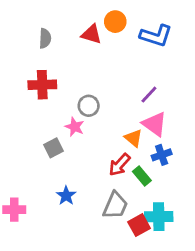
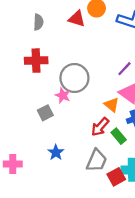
gray circle: (89, 106) -> (74, 78), size x1.6

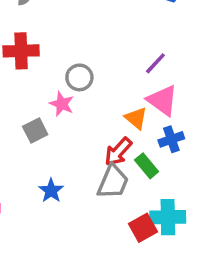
gray circle: (74, 78) -> (79, 77), size x0.6
gray trapezoid: (97, 161) -> (113, 182), moved

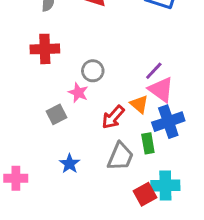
purple line: (155, 63) -> (154, 71), moved
blue cross: (171, 139) -> (168, 122), size x1.5
red arrow: (118, 152) -> (113, 117), moved
green rectangle: (147, 166) -> (148, 143), turned 30

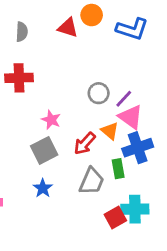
gray circle: (93, 71) -> (99, 93), moved
gray square: (56, 114) -> (44, 150), moved, size x1.4

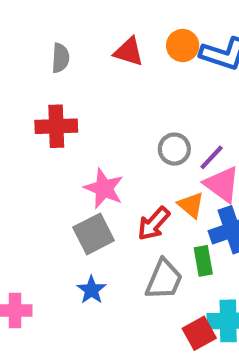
orange circle: (92, 15) -> (183, 46), moved
pink star: (51, 120) -> (104, 188), size x1.4

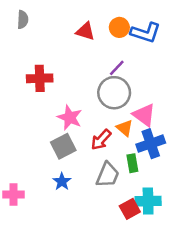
gray semicircle: (60, 58) -> (23, 20), moved
gray circle: (174, 149) -> (114, 93), size x1.6
purple line: (212, 157) -> (117, 68), moved

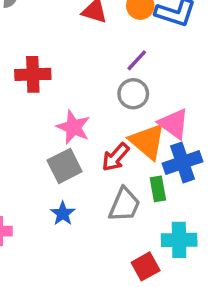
gray circle: (114, 93) -> (133, 94), size x0.7
orange triangle: (125, 128) -> (147, 141), size x1.6
red square: (130, 209) -> (146, 266), moved

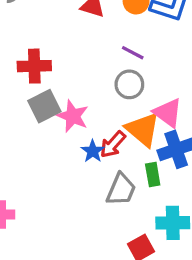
purple line: (137, 60) -> (133, 53), turned 75
gray square: (65, 166) -> (44, 106), moved
blue star: (63, 214) -> (93, 151), moved

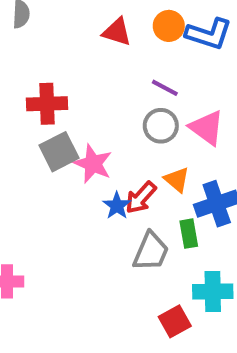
pink triangle: (168, 113) -> (207, 128), moved
orange triangle: (143, 129) -> (177, 180), size x0.6

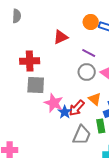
red triangle: (117, 32) -> (61, 37), moved, turned -42
gray square: (59, 152) -> (36, 85), turned 30
pink star: (93, 164) -> (54, 103), moved

